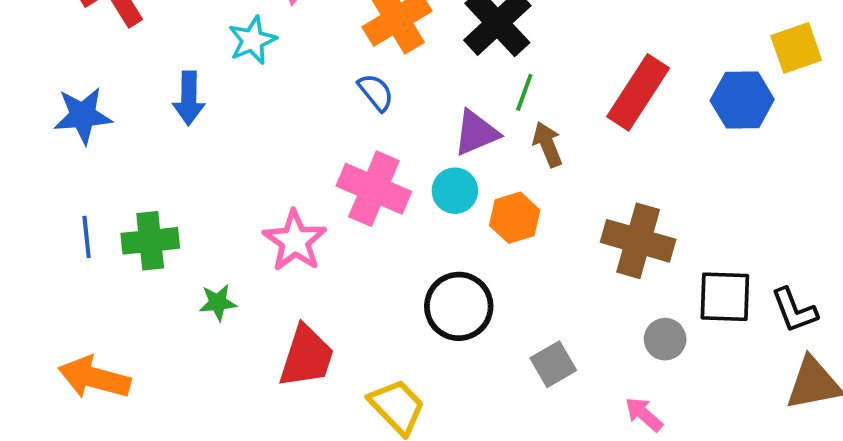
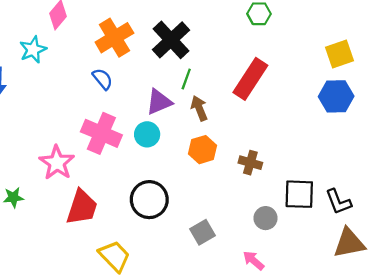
blue hexagon: (742, 100) -> (336, 96), moved
orange hexagon: (515, 218) -> (203, 150), moved
brown cross: (638, 241) -> (250, 163), size x0.6
red trapezoid: (306, 357) -> (82, 207), moved

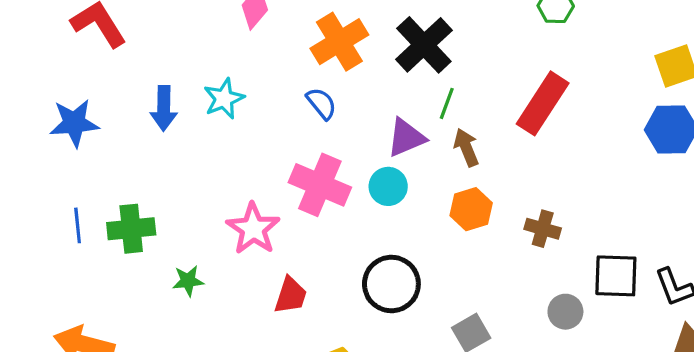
cyan star: (33, 50) -> (224, 99), moved
red trapezoid: (82, 207) -> (291, 295), size x0.7

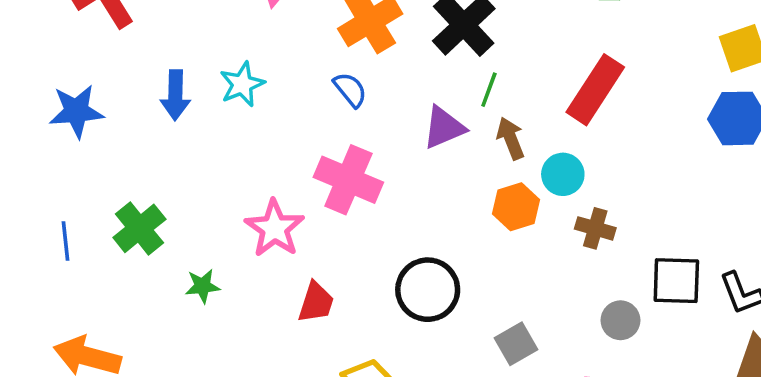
cyan circle: (388, 186) -> (563, 174), moved
blue line: (78, 225) -> (66, 241), moved
green cross: (131, 229) -> (139, 228), turned -33

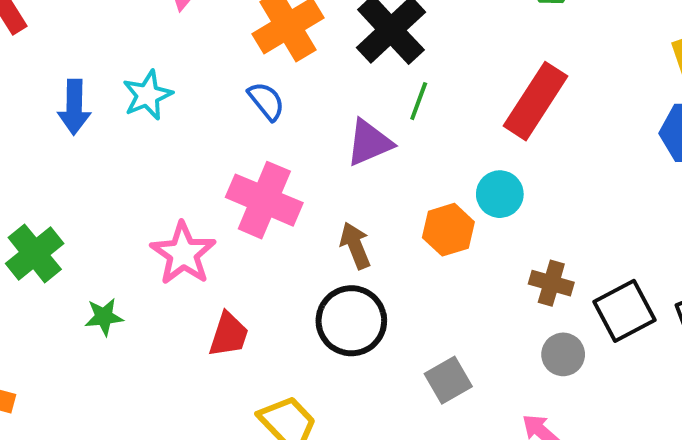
brown arrow: (511, 138) -> (355, 246), moved
brown cross: (595, 228) -> (551, 283), moved
black square: (676, 281) -> (624, 311), turned -30

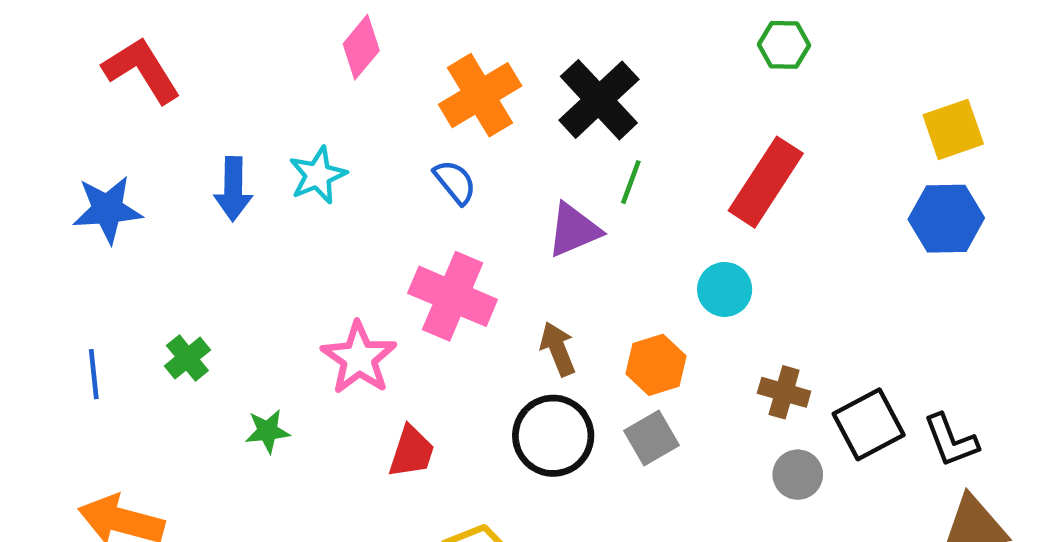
orange hexagon: (448, 230) -> (656, 365), moved
green cross: (35, 253) -> (187, 358), size x0.7
gray square: (448, 380) -> (651, 438), moved

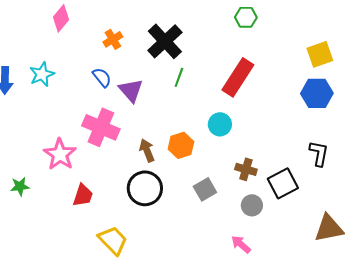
orange cross: (480, 95) -> (113, 39), size x0.6
purple triangle: (574, 230) -> (131, 90), moved, turned -48
orange hexagon: (656, 365) -> (181, 145), moved
gray square: (651, 438) -> (205, 189), moved
black L-shape: (951, 440) -> (319, 153), moved, turned -148

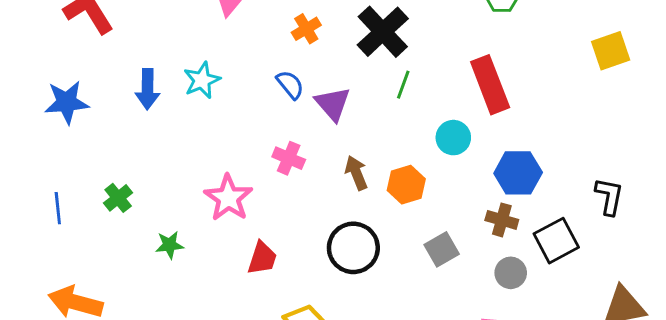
red rectangle: (238, 77) -> (490, 85), turned -54
blue hexagon: (317, 93) -> (518, 173), moved
cyan circle: (220, 124) -> (453, 138), moved
pink cross: (101, 127) -> (289, 158), size x0.6
brown arrow: (147, 150) -> (356, 173), moved

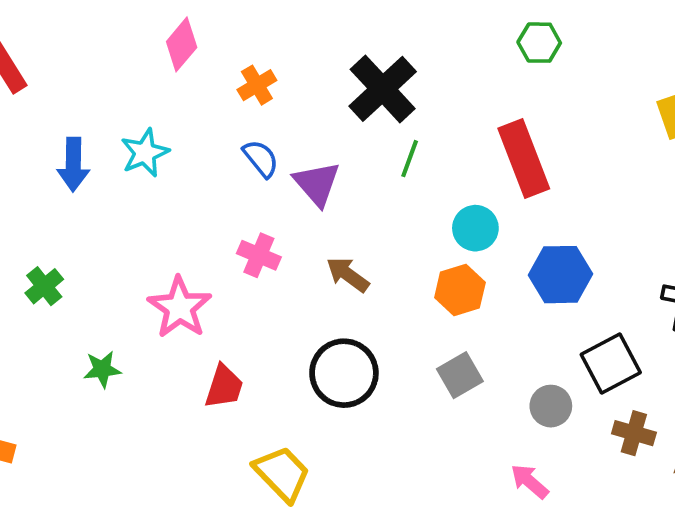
orange cross: (306, 29) -> (257, 85), moved
brown arrow: (356, 173) -> (348, 275), turned -32
orange hexagon: (406, 185) -> (460, 290), moved
green cross: (118, 198) -> (44, 286), moved
brown cross: (502, 220) -> (634, 433), moved

